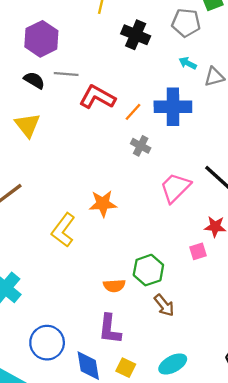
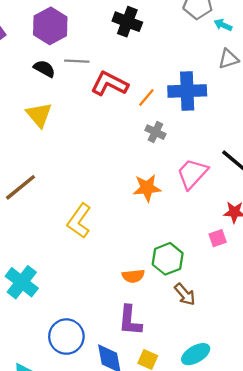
black cross: (136, 35) -> (127, 22), moved
cyan arrow: (188, 63) -> (223, 25), moved
orange star: (103, 204) -> (147, 188), moved

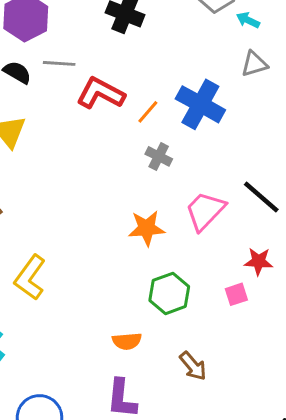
blue cross: (187, 91) -> (200, 104), turned 30
yellow L-shape: (79, 221) -> (30, 278), moved
green hexagon: (168, 259) -> (169, 293), moved

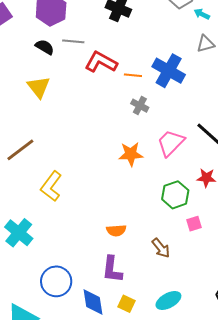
orange line: (148, 112) -> (133, 75), turned 54
green hexagon: (169, 293) -> (175, 195), moved
pink square: (236, 294) -> (194, 224), moved

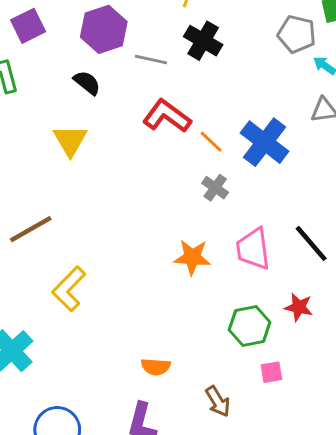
gray line: (73, 41) -> (151, 60), moved
orange line: (133, 75) -> (211, 142), turned 30
pink trapezoid: (171, 143) -> (253, 249), turned -60

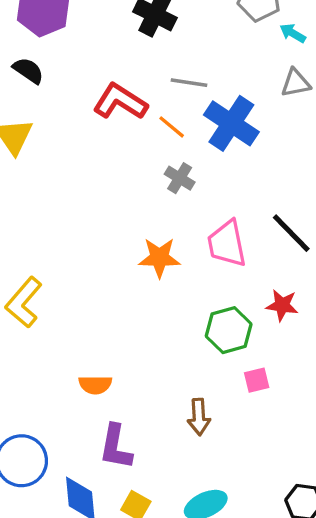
gray line: (151, 60) -> (189, 83), moved
orange semicircle: (156, 367) -> (95, 385), moved
brown arrow: (218, 401) -> (199, 417), turned 32

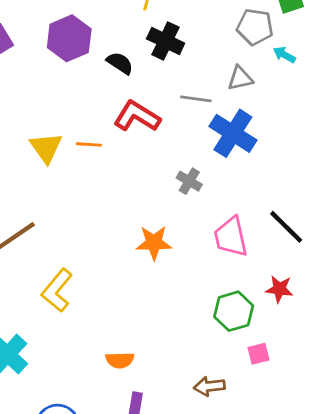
black semicircle: (28, 71) -> (120, 63), moved
gray triangle: (296, 83) -> (240, 78), moved
orange line: (172, 127) -> (89, 144), moved, turned -35
orange star: (159, 258) -> (154, 243), moved
brown arrow: (199, 417) -> (209, 386), turned 88

